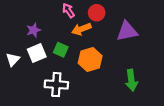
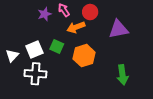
purple star: (34, 30) -> (45, 14), moved
white cross: (56, 85) -> (35, 74), moved

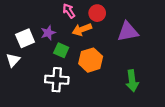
purple star: (45, 14) -> (48, 33), moved
white square: (34, 49) -> (25, 38), moved
white cross: (35, 74) -> (57, 80), moved

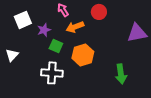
red circle: (97, 13) -> (99, 12), moved
purple triangle: (128, 32) -> (137, 33), moved
white square: (25, 38) -> (23, 20), moved

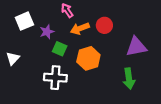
red circle: (99, 12) -> (104, 25), moved
purple triangle: (137, 33) -> (136, 47), moved

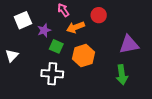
red circle: (104, 25) -> (99, 15), moved

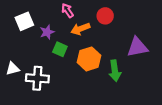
white triangle: (12, 56) -> (13, 69), moved, turned 32
white cross: (52, 74) -> (37, 78), moved
green arrow: (122, 75) -> (115, 71), moved

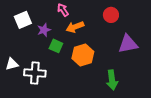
red circle: (105, 16) -> (111, 15), moved
green arrow: (115, 71) -> (112, 80), moved

